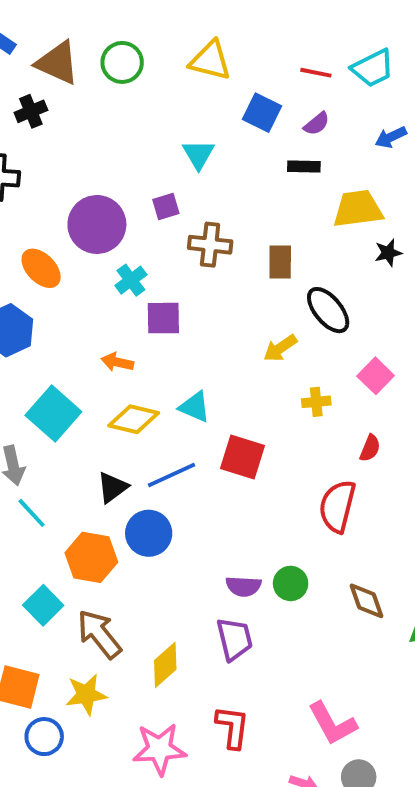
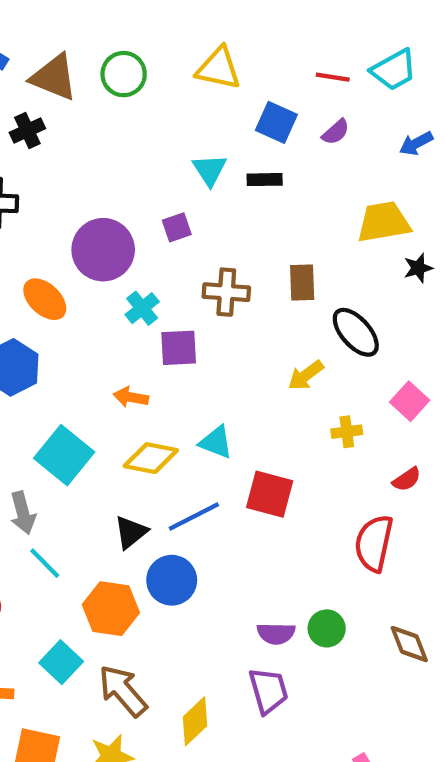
black rectangle: (304, 166) -> (265, 180), moved
brown cross: (210, 245) -> (226, 292), moved
red semicircle: (370, 448) -> (407, 479), turned 36

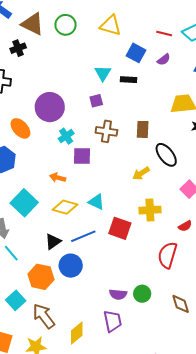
purple square: (177, 227) -> (96, 101), moved
yellow cross: (347, 432) -> (150, 210), moved, size x1.5

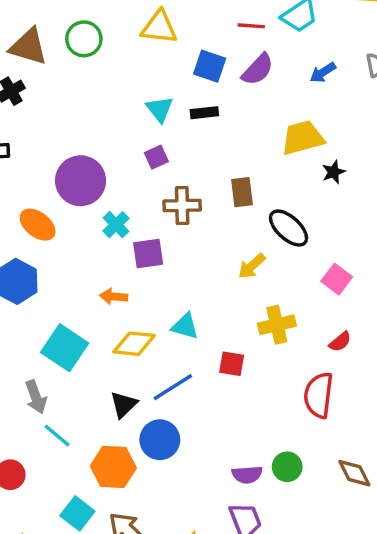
purple semicircle: (164, 60) -> (258, 69), size x1.5
red square: (120, 228) -> (232, 364), size x0.7

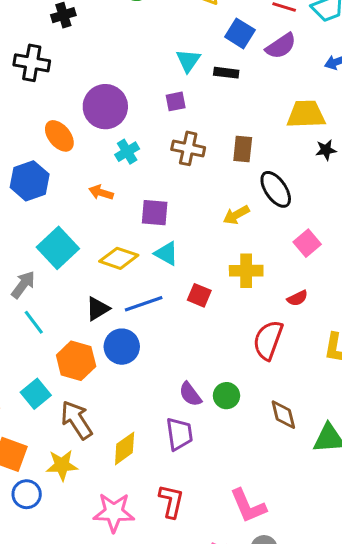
purple square: (148, 253) -> (155, 213), moved
orange arrow: (114, 296) -> (101, 192), moved
gray arrow: (36, 397) -> (23, 285), turned -136
purple semicircle: (247, 475) -> (190, 394), turned 44

